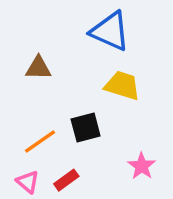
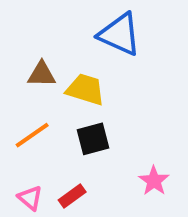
yellow trapezoid: (122, 85) -> (85, 89), moved
orange line: (40, 142) -> (32, 135), moved

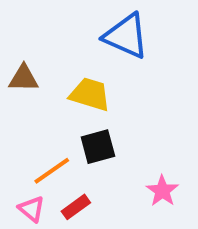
brown triangle: (42, 74) -> (24, 78), moved
orange line: (32, 135) -> (52, 171), moved

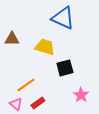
black square: (98, 147) -> (65, 68), moved

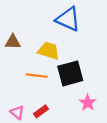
black square: (65, 68) -> (70, 73), size x1.4
orange line: (26, 85) -> (37, 76), moved, turned 42

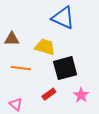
orange line: (37, 76) -> (21, 68), moved
red rectangle: (41, 111) -> (49, 94), moved

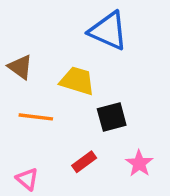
brown triangle: (12, 39) -> (20, 67), turned 35
black square: (65, 68) -> (112, 117), size x0.7

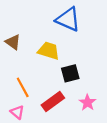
orange line: (36, 117) -> (23, 87), moved, turned 54
red rectangle: (84, 162) -> (53, 101), size x1.5

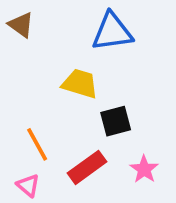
blue triangle: (68, 19) -> (112, 32), turned -32
brown triangle: (13, 42) -> (21, 25), moved

